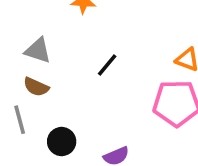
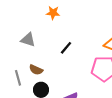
brown semicircle: (36, 87) -> (36, 70), moved

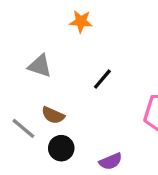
gray line: (18, 78) -> (23, 128), turned -35

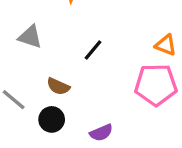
brown semicircle: (53, 115) -> (58, 86), moved

